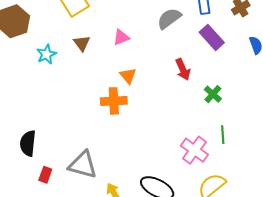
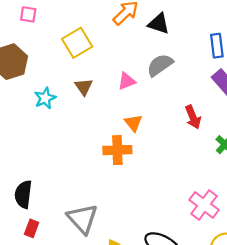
gray semicircle: (169, 18) -> (160, 65), moved
gray triangle: (83, 165) -> (82, 219), turned 32
red rectangle: (45, 175) -> (32, 228), moved

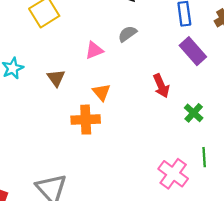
gray semicircle: (160, 65) -> (127, 34), size x0.7
brown triangle: (84, 87) -> (56, 78), moved

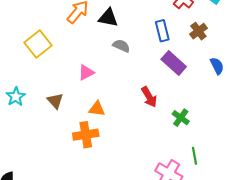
gray semicircle: (127, 34) -> (121, 46), moved, turned 66
orange triangle: (101, 92) -> (97, 109), turned -36

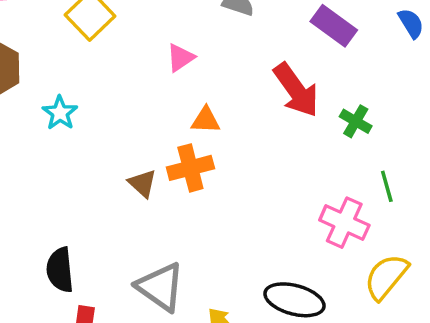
red arrow: (149, 97) -> (296, 90), size x1.5
brown triangle: (55, 101) -> (143, 183), moved

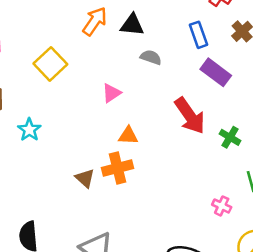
pink cross: (344, 223) -> (222, 206), size x0.6

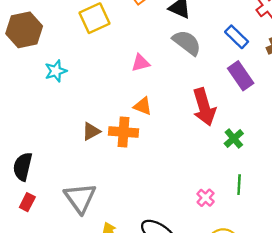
blue rectangle: (199, 35) -> (237, 37), turned -45
gray semicircle: (151, 57) -> (187, 43), size x1.5
brown triangle: (85, 178) -> (91, 131), turned 30

